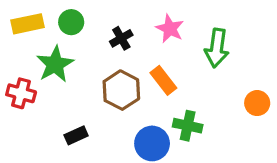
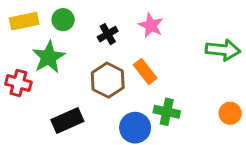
green arrow: (217, 48) -> (223, 50), moved, turned -92
orange circle: (257, 103) -> (230, 113), moved
black rectangle: (76, 135) -> (67, 120), size x1.5

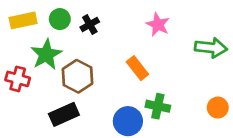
pink star: (151, 25) -> (158, 24), moved
black cross: (108, 34) -> (90, 24), moved
brown hexagon: (108, 80) -> (78, 76), moved

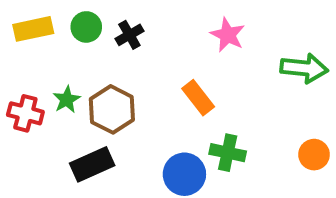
green star: (46, 54) -> (67, 100), moved, size x0.6

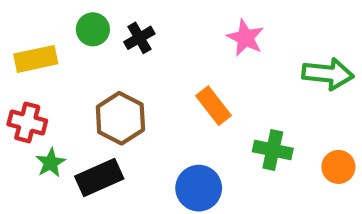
yellow rectangle: (33, 29) -> (36, 59), moved
green star: (67, 100) -> (51, 163), moved
green cross: (228, 153) -> (273, 150), moved

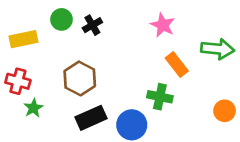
orange rectangle: (214, 106) -> (177, 64), moved
green cross: (273, 150) -> (160, 97), moved
black rectangle: (99, 178) -> (91, 118), moved

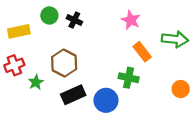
black cross: (92, 25) -> (74, 20), turned -35
red cross: (18, 81) -> (14, 65), turned -36
green star: (33, 108) -> (36, 82), moved

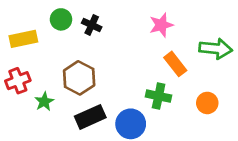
pink star: (131, 20) -> (161, 25), turned 30
orange circle: (181, 89) -> (207, 103), moved

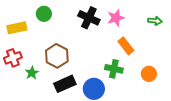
black cross: (92, 25) -> (89, 18), moved, size x1.5
green arrow: (216, 49) -> (155, 21), moved, size x0.6

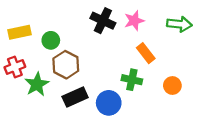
green circle: (44, 14) -> (51, 40), moved
green arrow: (155, 21) -> (179, 24), size x1.5
green star: (32, 73) -> (37, 84), size x1.5

